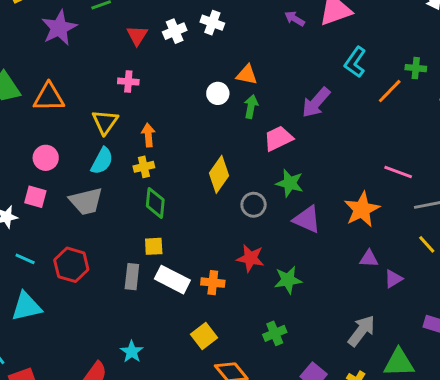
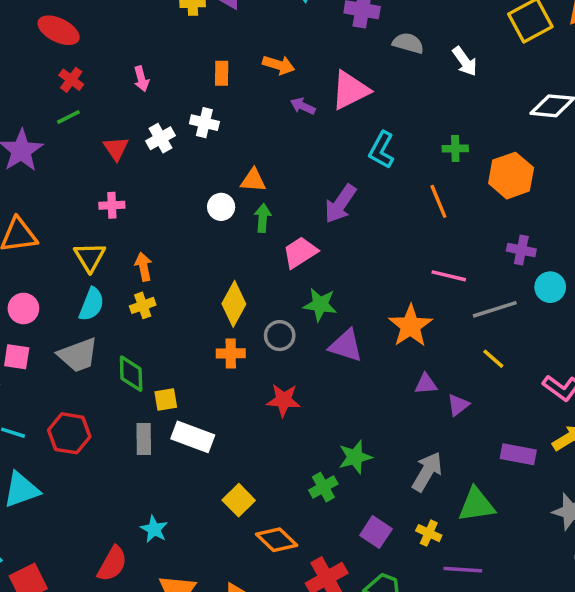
orange line: (390, 91) -> (438, 201), moved, turned -60
green diamond: (155, 203) -> (131, 374), moved
green star: (288, 280) -> (355, 457), moved
orange cross: (213, 283) -> (231, 353), moved

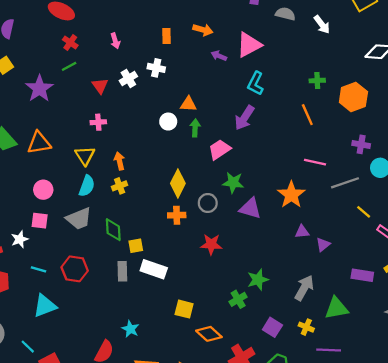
cyan L-shape: (382, 150) -> (256, 83), moved
yellow line: (493, 359) -> (364, 212), moved
yellow square: (239, 500) -> (184, 309), turned -30

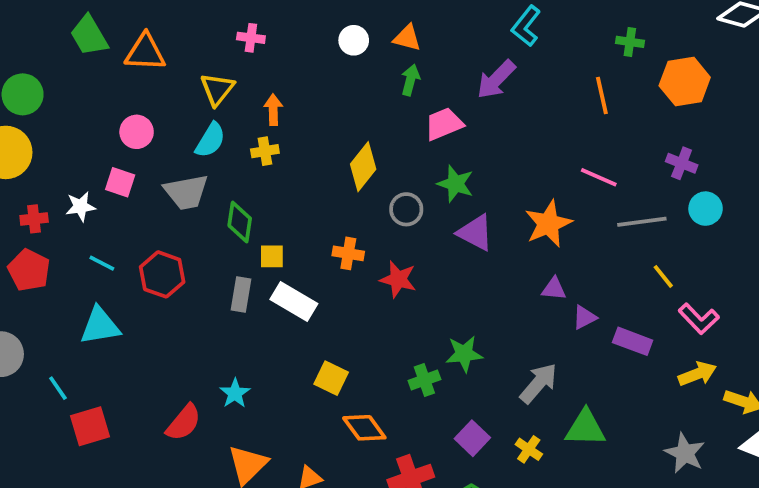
white circle: (168, 122) -> (354, 40), moved
orange cross: (177, 215) -> (348, 253), moved
purple rectangle: (362, 275) -> (633, 341), moved

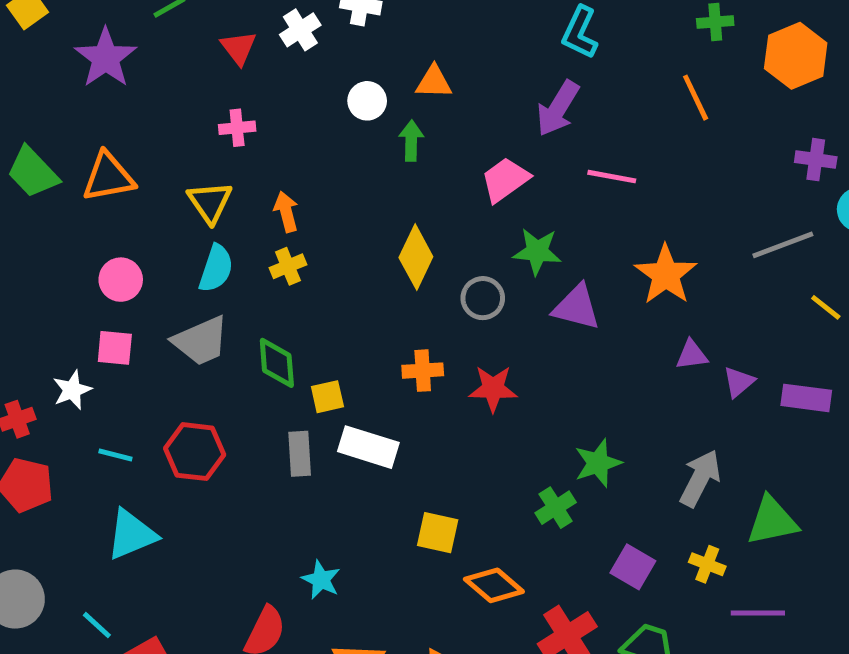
green arrow: (410, 80) -> (411, 141), moved
pink line: (599, 177) -> (612, 177), moved

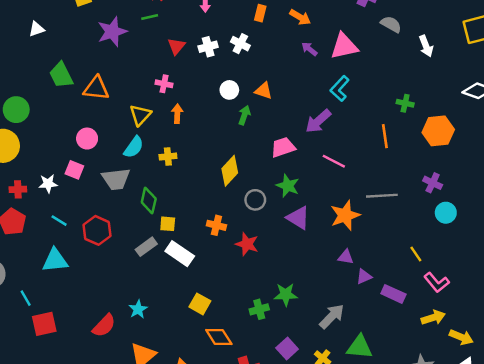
orange arrow: (286, 212) -> (177, 114), moved
gray line: (783, 245) -> (382, 196), moved
gray rectangle: (300, 454) -> (146, 247), turned 40

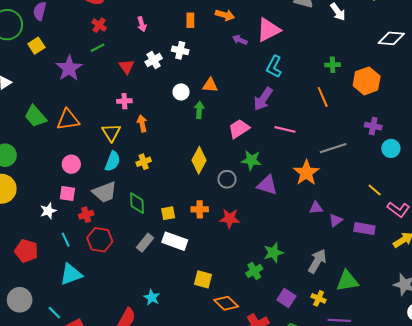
red cross: (18, 189) -> (86, 215), moved
cyan line: (59, 221) -> (66, 240), turned 48
yellow square: (168, 224) -> (168, 213), moved

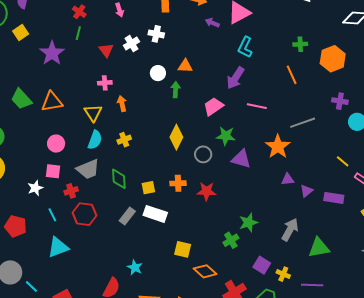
green line: (98, 48) -> (78, 33), turned -48
yellow cross: (319, 298) -> (283, 274), moved
cyan line: (54, 313) -> (31, 287), moved

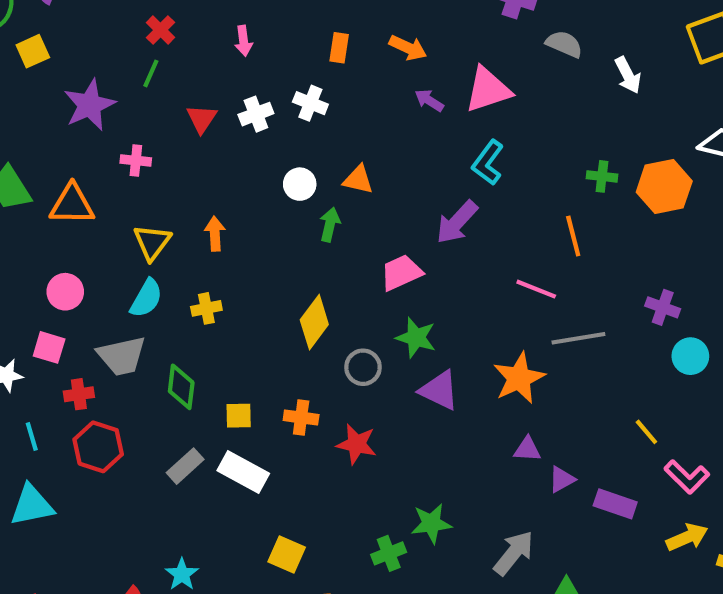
orange hexagon: (333, 59) -> (664, 187), moved
pink cross: (105, 83) -> (136, 160), moved
pink line: (257, 106) -> (536, 289), moved

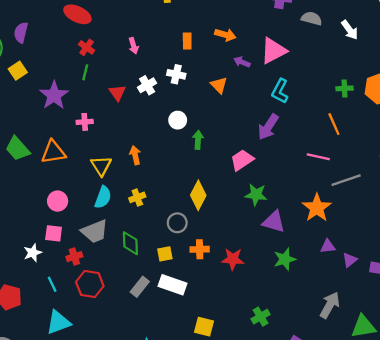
orange triangle: (358, 180) -> (219, 85), moved, turned 42
gray circle: (363, 367) -> (177, 223), moved
green star: (431, 523) -> (285, 259), moved

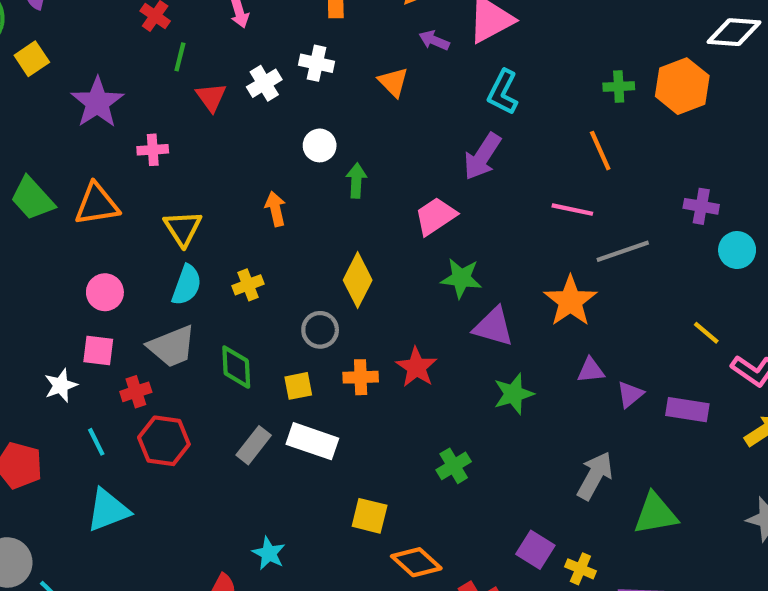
green line: (85, 72) -> (180, 57), moved
orange arrow: (135, 155) -> (276, 209), moved
red star: (233, 259) -> (416, 367), moved, turned 30
green cross: (261, 317) -> (454, 466), moved

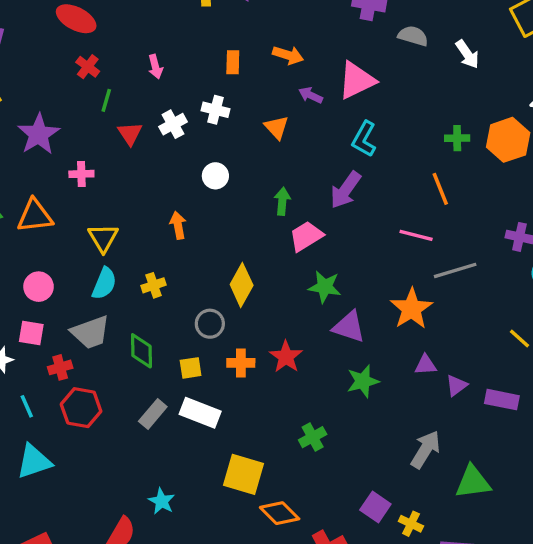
green arrow: (356, 181) -> (282, 201), moved
yellow square: (370, 516) -> (244, 474), size x1.4

